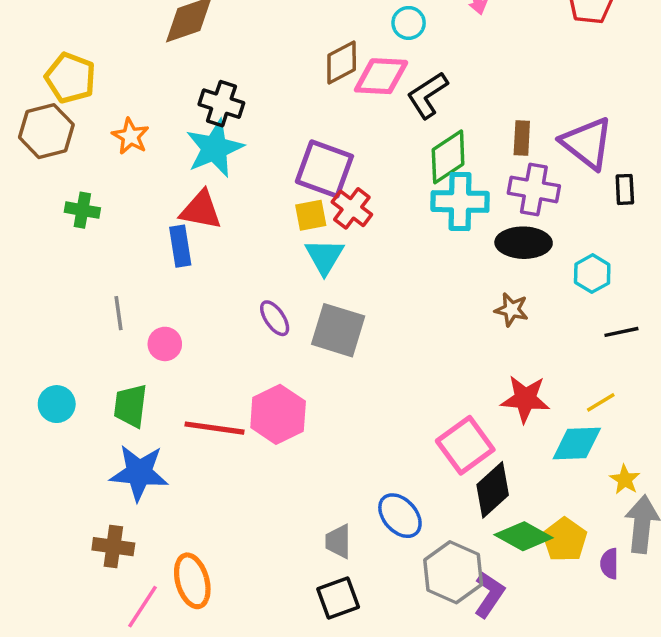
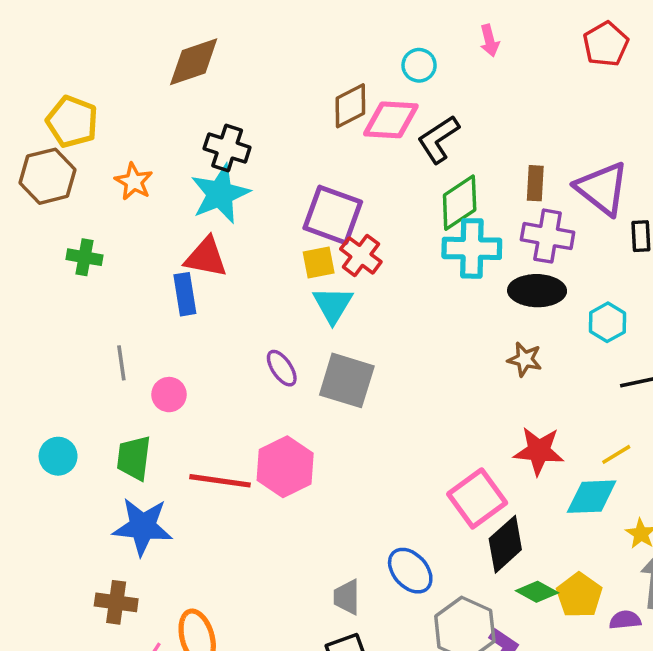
green diamond: (524, 536) -> (537, 592), size x0.7
purple semicircle: (609, 564) -> (625, 620), turned 84

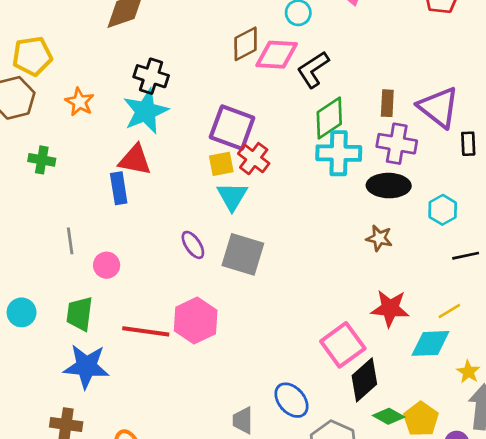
yellow pentagon: (72, 122) -> (32, 56), turned -30

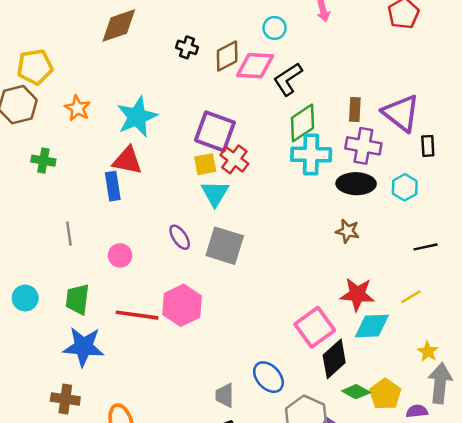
black cross: (151, 76) -> (187, 47), moved, size x0.7
cyan hexagon: (443, 210) -> (405, 187), moved
pink circle: (107, 265) -> (120, 255), moved
cyan diamond: (430, 343) -> (372, 326), moved

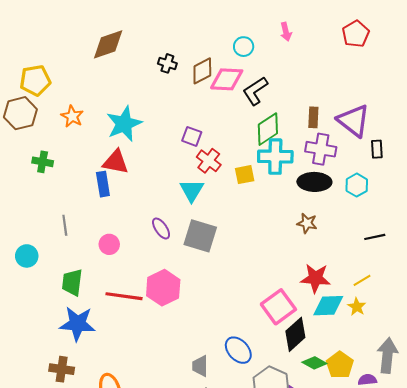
purple square: (215, 131) -> (192, 136), size x0.6
yellow square: (205, 164) -> (245, 175), moved
cyan circle: (25, 298) -> (27, 256), moved
yellow star: (428, 352) -> (357, 307), moved

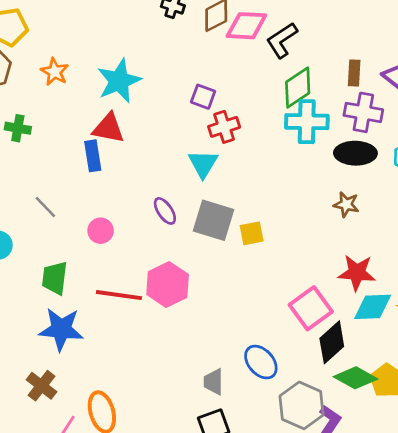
red cross: (209, 161) -> (224, 127), turned 35
yellow square: (245, 175) -> (252, 233), moved
gray line: (65, 225) -> (45, 207), turned -36
green diamond: (314, 363) -> (355, 378), size x1.4
brown cross: (62, 369) -> (41, 386), turned 30

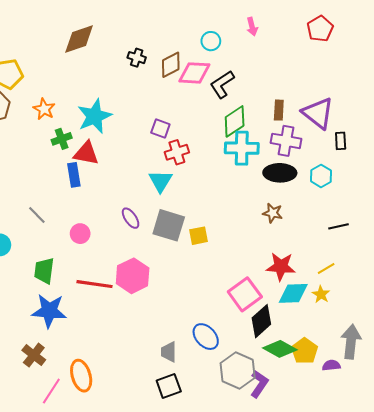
green cross: (18, 128) -> (62, 139), moved, turned -30

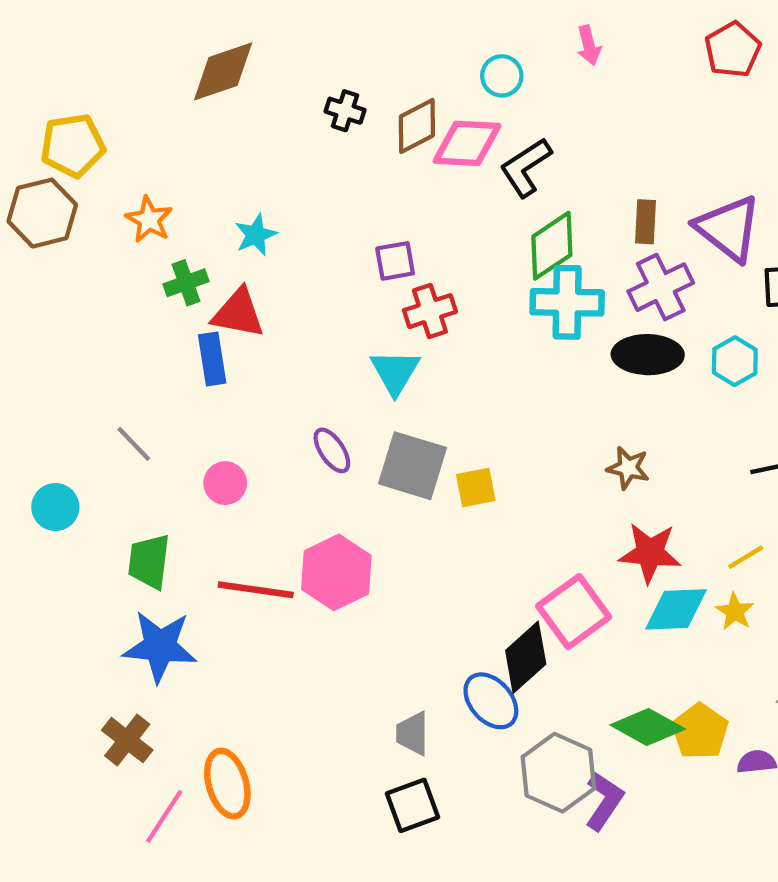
cyan star: (95, 116) -> (256, 235), size x0.6
purple square: (160, 129) -> (395, 261), turned -30
purple cross: (286, 141) -> (661, 287), turned -36
brown star: (273, 213) -> (628, 468), moved
black diamond: (261, 321) -> (526, 657), moved

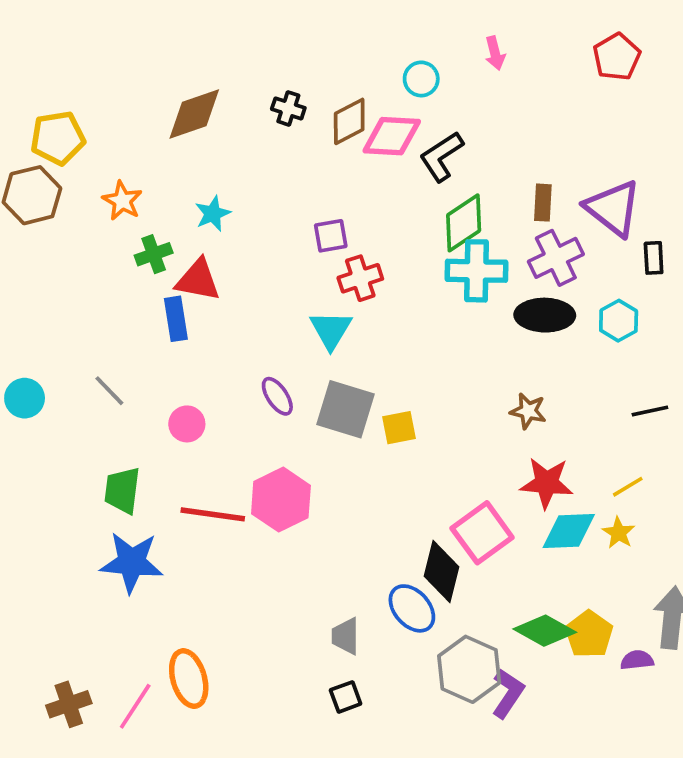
brown diamond: (223, 71) -> (194, 114), moved
cyan circle: (55, 507) -> (25, 398), moved
black diamond: (526, 657) -> (441, 572), turned -34
brown cross: (127, 740) -> (69, 704), moved, turned 33
black square: (412, 805) -> (346, 697), size x0.7

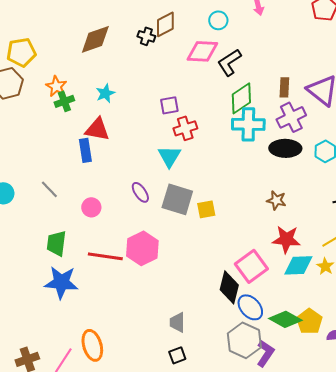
brown diamond: (349, 121) -> (165, 24), moved
green cross: (154, 254) -> (64, 101), moved
blue ellipse: (412, 608) -> (250, 307), moved

